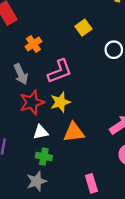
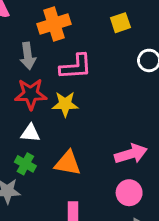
orange cross: (33, 44) -> (54, 24), size x1.5
orange triangle: (74, 132) -> (68, 163), moved

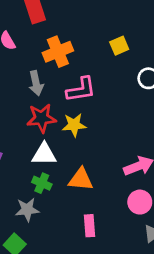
white triangle: (30, 133) -> (44, 154), size x1.4

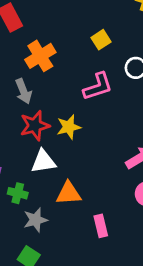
pink L-shape: (81, 90) -> (98, 86), moved
orange triangle: (81, 179) -> (69, 193), moved
green cross: (42, 183) -> (18, 193), moved

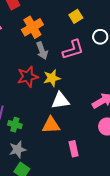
gray arrow: (23, 91) -> (42, 51), moved
white triangle: (43, 161) -> (60, 101), moved
gray star: (35, 220) -> (18, 149), moved

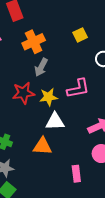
pink L-shape: (73, 50) -> (78, 89), moved
gray arrow: (42, 51) -> (41, 67), turned 42
pink rectangle: (74, 149) -> (76, 174), moved

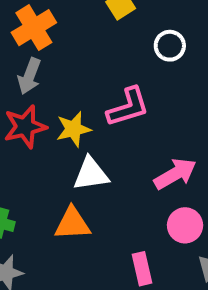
gray arrow: (41, 67) -> (29, 76), moved

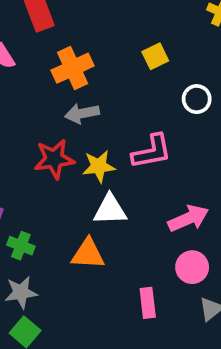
gray arrow: (29, 76) -> (82, 113), moved, turned 52

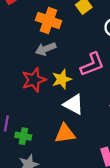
orange cross: (73, 68) -> (48, 21), moved, turned -35
white triangle: (110, 210) -> (73, 104), turned 40

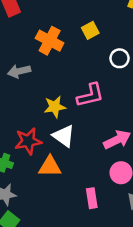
gray arrow: (46, 49) -> (19, 71), moved
red star: (34, 80) -> (28, 141), moved

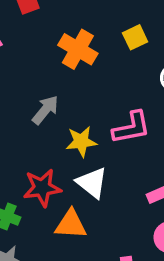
gray arrow: (19, 71) -> (45, 110), moved, turned 140

